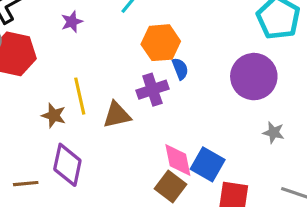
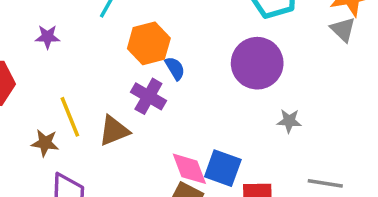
purple star: (72, 22) -> (47, 37), turned 30
purple cross: (152, 90) -> (148, 96), turned -32

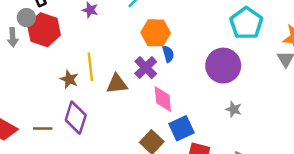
blue square: (223, 168) -> (181, 128), turned 30
pink diamond: (189, 169) -> (163, 99), moved

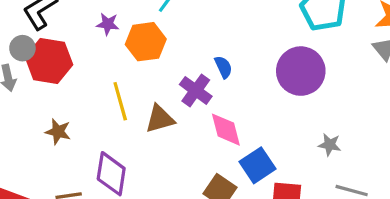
orange hexagon: (156, 33) -> (146, 42), moved
brown star: (69, 79) -> (58, 132), moved
gray star: (234, 109) -> (330, 145), moved

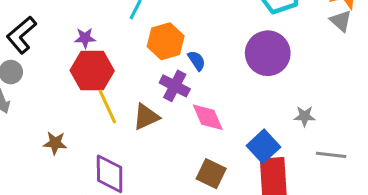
orange hexagon: (146, 42) -> (166, 41), moved
red hexagon: (49, 61) -> (92, 71), moved
blue square: (258, 165) -> (263, 146), moved

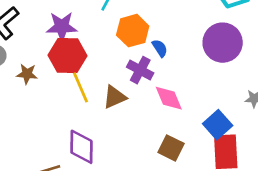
purple star: (85, 38) -> (62, 27), size x1.6
brown star: (55, 143) -> (27, 74), moved

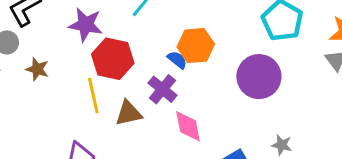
orange hexagon: (133, 31) -> (196, 46), moved
blue semicircle: (160, 48) -> (177, 60), moved, turned -30
red hexagon: (67, 55) -> (113, 59), moved

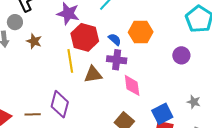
blue semicircle: (177, 60) -> (115, 39), moved
purple circle: (259, 77) -> (181, 55), size x0.6
purple cross: (162, 89) -> (117, 60), turned -36

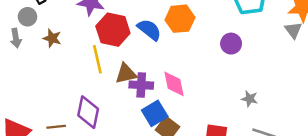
blue semicircle: (115, 39) -> (149, 30), size x1.5
purple cross: (117, 60) -> (141, 85), moved
blue square: (162, 114) -> (155, 113), moved

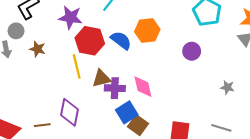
gray star: (250, 99) -> (227, 87), moved

